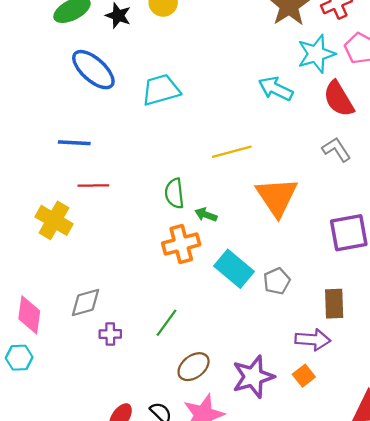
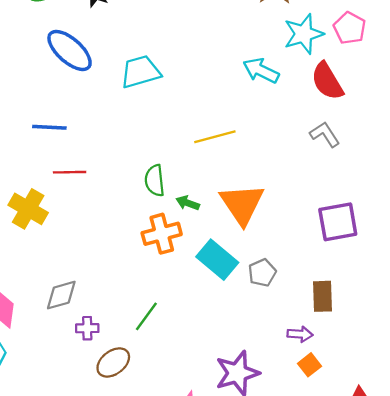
orange triangle: (277, 197) -> (242, 204), moved
purple arrow: (313, 340) -> (300, 334), size x0.7
brown ellipse: (194, 367) -> (113, 362), moved
orange square: (304, 376) -> (309, 365), moved

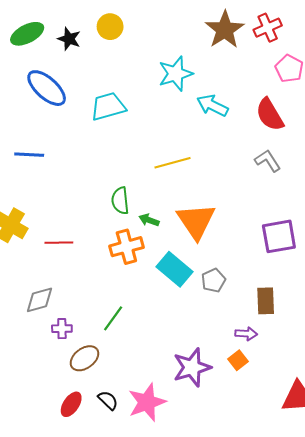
cyan star: (304, 34) -> (176, 74), moved
red line: (70, 172) -> (59, 243), moved
orange square: (309, 365) -> (238, 360), moved

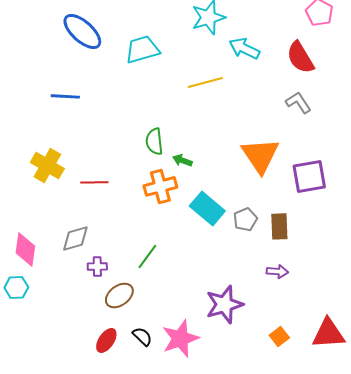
yellow line: (172, 163) -> (205, 82), moved
orange triangle: (196, 221) -> (260, 155), moved
brown rectangle: (266, 301) -> (279, 226), moved
orange square: (238, 360) -> (279, 336), moved

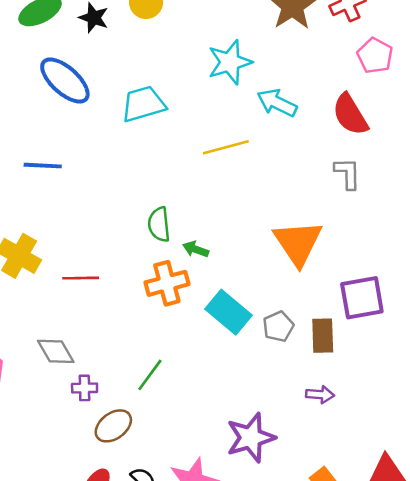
gray L-shape: (298, 102) -> (348, 173), turned 32
purple square: (309, 176) -> (362, 298), moved
gray diamond: (75, 238) -> (56, 351), turned 76

